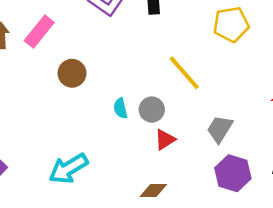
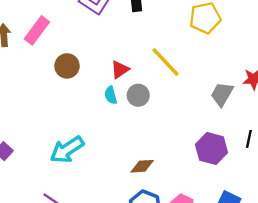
gray trapezoid: (220, 129) -> (222, 94), moved
red triangle: (165, 140) -> (120, 70), moved

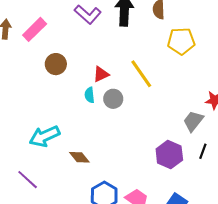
gray trapezoid: (222, 94) -> (193, 121), moved
brown diamond: (142, 166) -> (79, 157), moved, turned 45

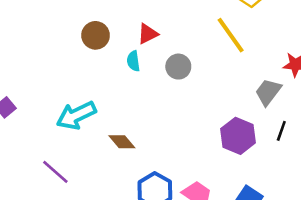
brown circle: (56, 64) -> (96, 35), moved
yellow line: (141, 74) -> (231, 35), moved
gray circle: (113, 99) -> (178, 67), moved

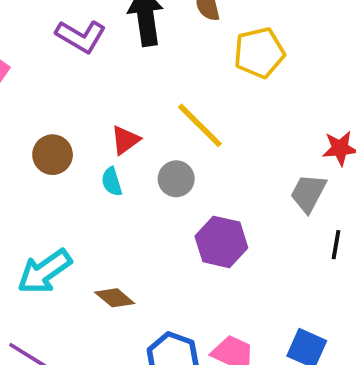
yellow line: (231, 35) -> (200, 125), moved
purple hexagon: (238, 136) -> (221, 242), moved

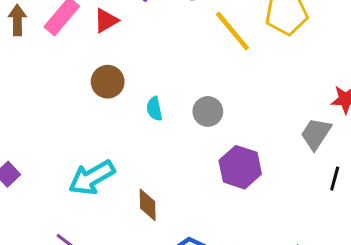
yellow line: (200, 125) -> (233, 31), moved
red triangle: (125, 140) -> (106, 21), moved
brown diamond: (115, 298) -> (148, 205), turned 44

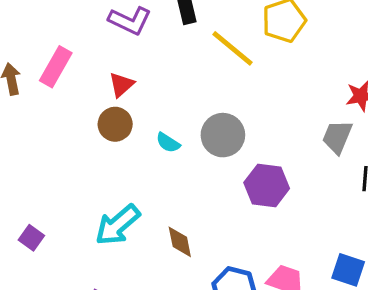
red triangle: (106, 21) -> (121, 85), moved
cyan semicircle: (154, 109) -> (168, 143), turned -35
gray circle: (208, 111) -> (223, 135), size x1.4

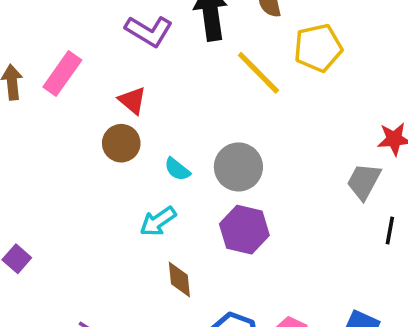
red triangle: (121, 85) -> (132, 100), turned -44
purple hexagon: (267, 186) -> (244, 230), moved
cyan arrow: (118, 225) -> (158, 221), moved, size x0.7

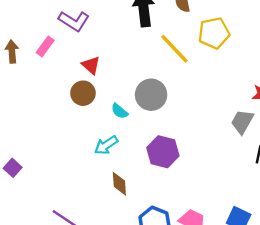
purple L-shape: (149, 31) -> (74, 21), moved
pink rectangle: (62, 74) -> (45, 46), size x0.7
gray circle: (238, 167) -> (151, 95), moved

